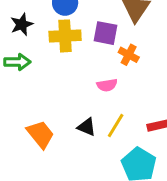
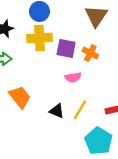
purple square: (106, 33) -> (66, 48), moved
orange trapezoid: (40, 134) -> (20, 97), moved

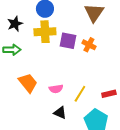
pink semicircle: (73, 77) -> (56, 89), moved
black triangle: (57, 111) -> (60, 113), moved

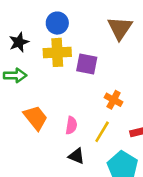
orange cross: (89, 45) -> (114, 100), moved
pink semicircle: (56, 89) -> (71, 125), turned -72

